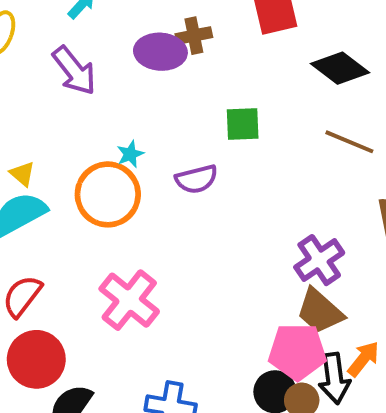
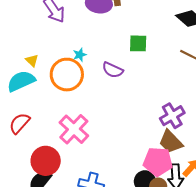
yellow triangle: (22, 174) -> (32, 60), moved
purple semicircle: (196, 179) -> (113, 70), turned 35
red circle: (36, 359) -> (46, 161), moved

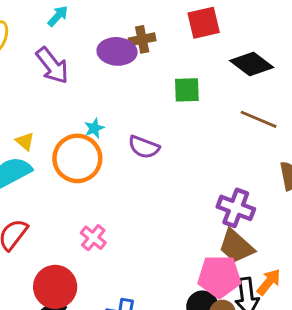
green square: (138, 43) -> (187, 90), moved
purple cross: (172, 116) -> (236, 208), turned -35
pink cross: (74, 129) -> (93, 238), size x0.6

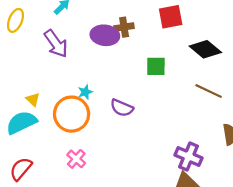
pink cross: (93, 238) -> (76, 159), moved

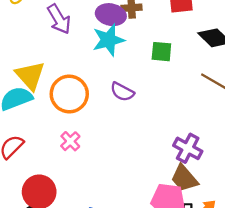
cyan star: (85, 92) -> (108, 40), moved, size x2.0
yellow triangle: (33, 100) -> (30, 76), size x2.0

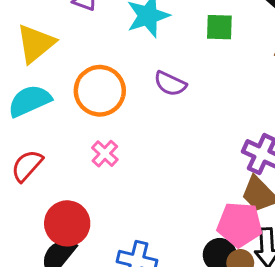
yellow triangle: (30, 76) -> (36, 44), moved, turned 36

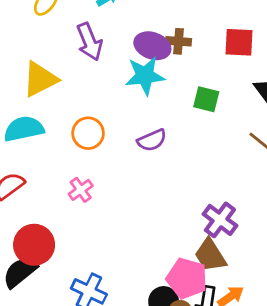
purple semicircle: (170, 84) -> (152, 140), turned -60
orange circle: (100, 91) -> (88, 133), size x0.7

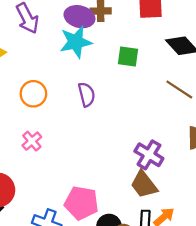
purple semicircle: (152, 140) -> (87, 95), turned -75
pink pentagon: (187, 278) -> (81, 203), moved

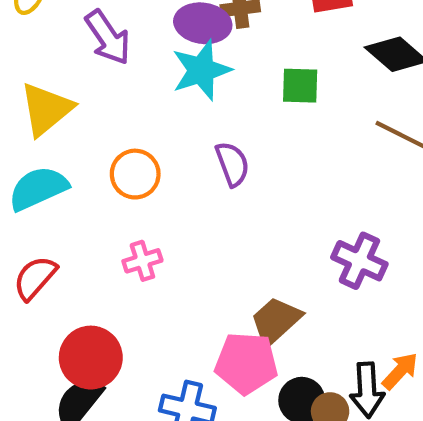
pink cross: (32, 141) -> (142, 261), turned 30
brown trapezoid: (144, 185) -> (276, 321), moved, turned 92

